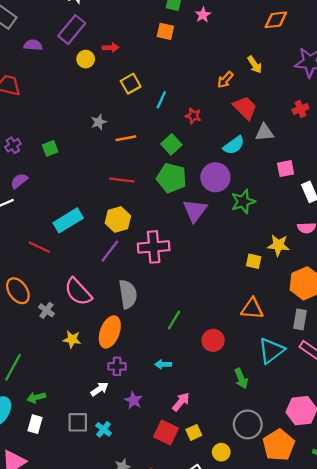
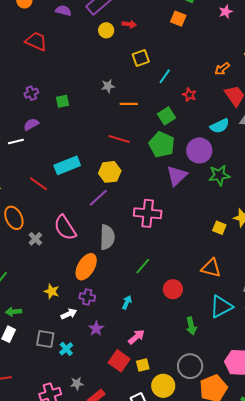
pink star: (203, 15) -> (226, 12), moved
pink cross: (154, 247) -> (148, 213), moved
yellow star: (72, 339) -> (52, 291), moved
cyan arrow: (163, 364) -> (127, 302), turned 104
yellow circle: (221, 452) -> (163, 386), size x1.5

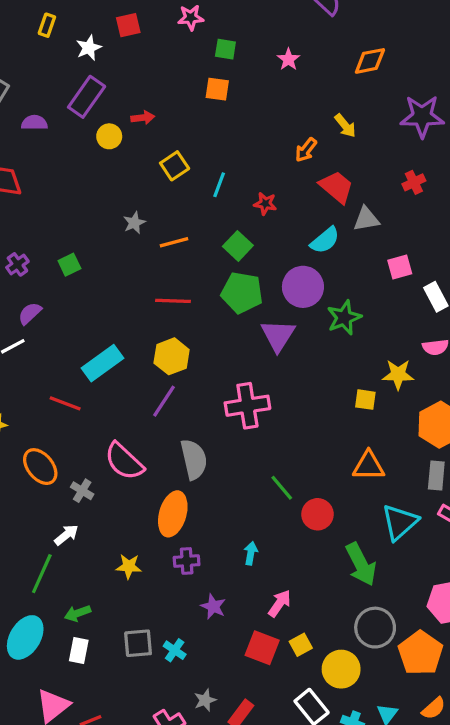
green line: (143, 266) -> (282, 488), moved, turned -66
white arrow: (69, 314) -> (66, 535), moved
green arrow: (191, 326) -> (361, 564), size x1.5

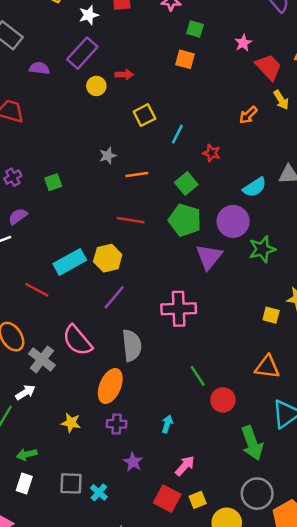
red trapezoid: (336, 187) -> (269, 67), moved
yellow hexagon: (172, 356) -> (108, 258), moved
gray cross: (82, 491) -> (42, 359), size x1.5

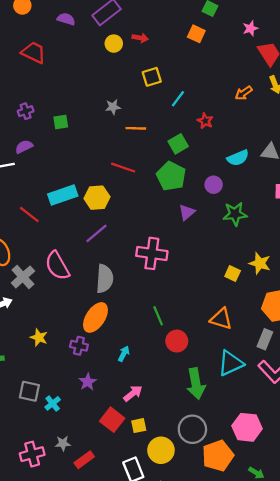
purple circle: (233, 221) -> (214, 185), size x0.6
purple triangle: (209, 257) -> (187, 212), size x0.7
orange ellipse: (110, 386) -> (95, 317), moved

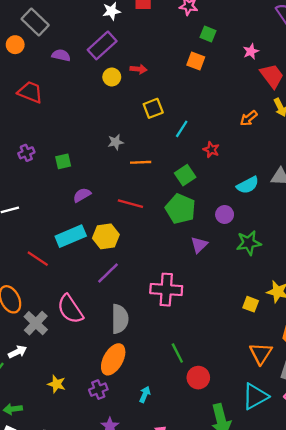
purple semicircle: (24, 147) -> (82, 195), moved
orange triangle: (221, 319) -> (261, 353), moved, turned 50
purple cross: (79, 346) -> (98, 390), turned -30

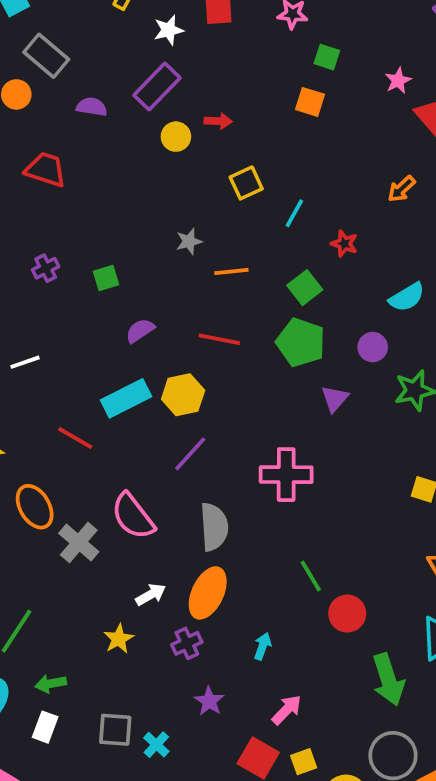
white arrow: (18, 352) -> (151, 595), moved
yellow star: (57, 384) -> (119, 639), turned 30

